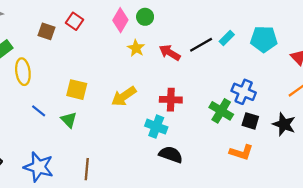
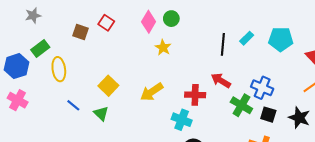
black line: (201, 45) -> (223, 44), turned -55
red arrow: (170, 53) -> (221, 80), moved
yellow square: (77, 90) -> (108, 86), turned 30

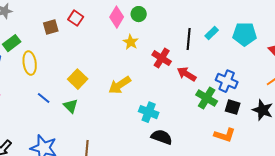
brown square: (80, 32) -> (51, 27), turned -35
red cross: (195, 95) -> (162, 58), moved, turned 30

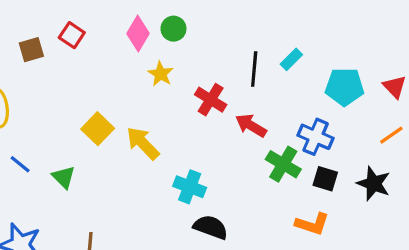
cyan pentagon: (245, 34) -> (345, 87), moved
yellow square: (78, 79) -> (98, 129), moved
yellow arrow: (120, 85) -> (143, 143), turned 80

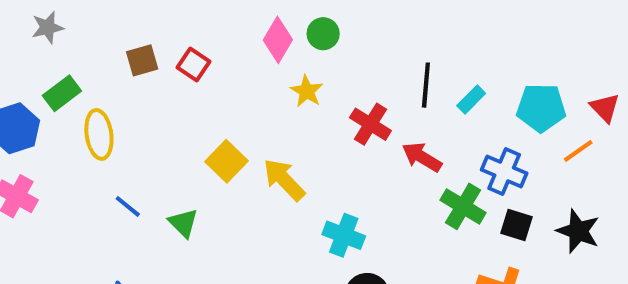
red square: (72, 35) -> (194, 65), moved
cyan rectangle: (291, 59) -> (471, 99), moved
orange line: (391, 135) -> (578, 151), moved

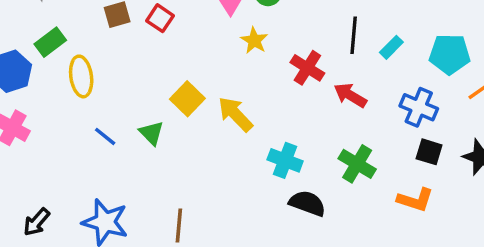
green cross: (463, 206) -> (357, 164), moved
green triangle: (183, 223) -> (151, 133), moved

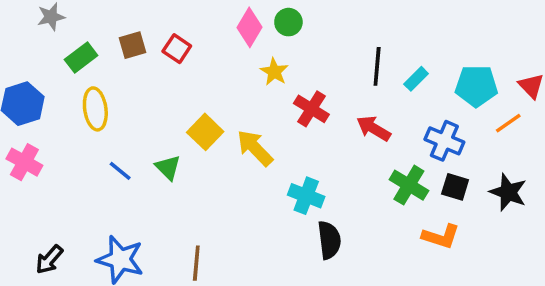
green rectangle: (50, 42) -> (81, 58), moved
red cross: (307, 68) -> (311, 109), moved
green cross: (357, 164) -> (409, 185), moved
black semicircle: (307, 203) -> (329, 240), turned 63

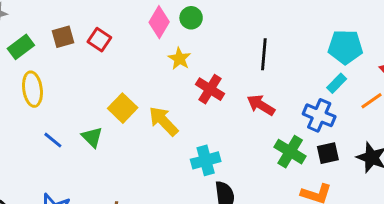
cyan rectangle: (416, 79) -> (337, 83), moved
cyan pentagon: (476, 86) -> (345, 47), moved
black square: (455, 187) -> (328, 153), turned -30
cyan cross: (306, 196) -> (206, 160), turned -36

